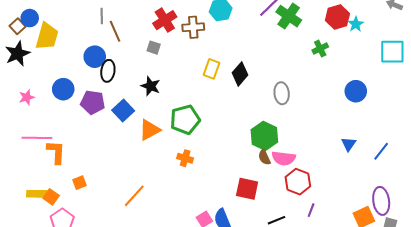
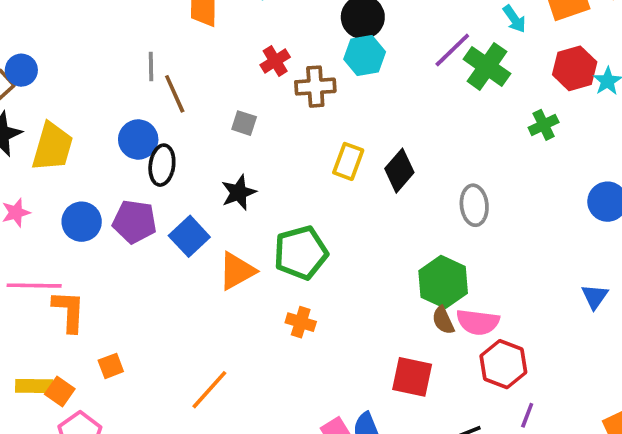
red cross: (165, 20) -> (275, 61), moved, size x0.7
yellow trapezoid: (47, 36) -> (52, 147), moved
black star: (151, 86) -> (239, 192), turned 30
blue circle: (63, 89) -> (82, 222), moved

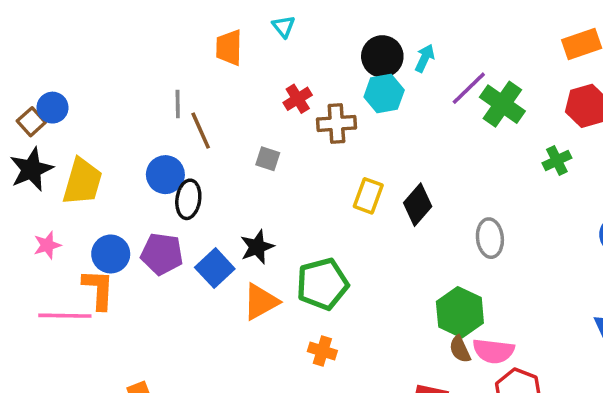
cyan arrow: (514, 19) -> (425, 58), moved, turned -120
black star: (239, 192) -> (257, 247), moved
orange L-shape: (69, 311) -> (98, 289), moved

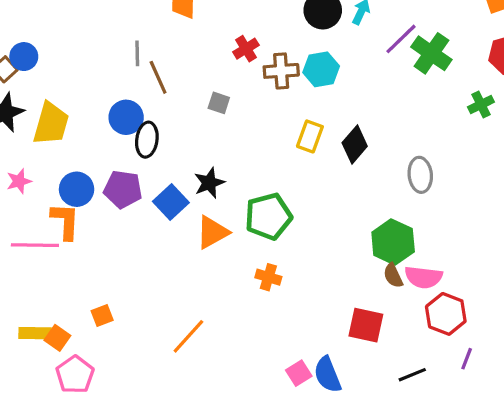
cyan hexagon: (384, 93) -> (321, 69), moved

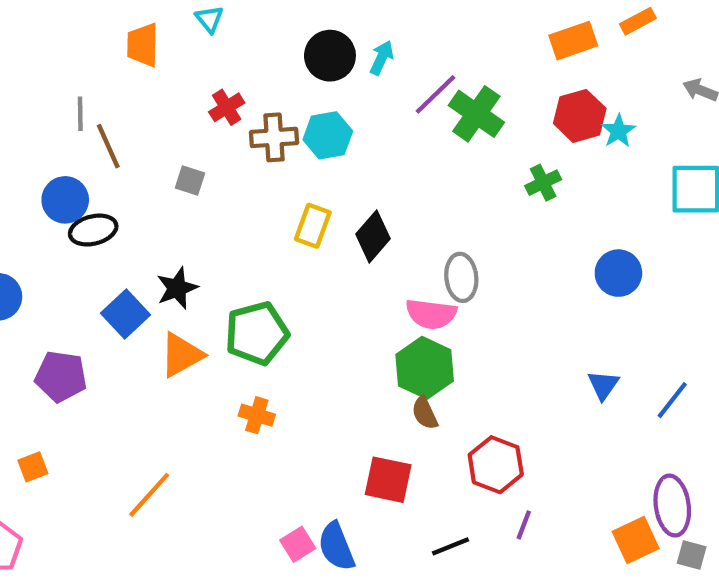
black ellipse: (147, 140) -> (93, 230), turned 68
purple pentagon: (123, 189) -> (61, 376), moved
pink semicircle: (423, 277) -> (431, 314), moved

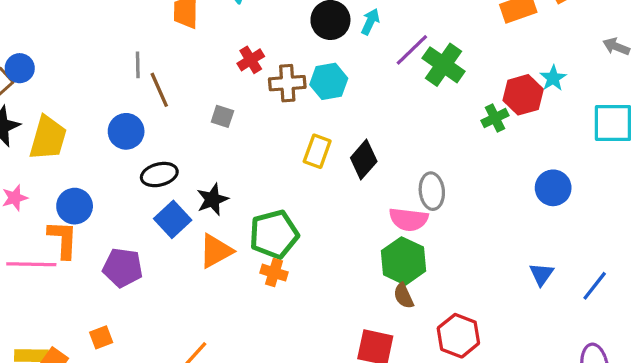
red hexagon: (580, 116) -> (523, 95), moved
black ellipse: (93, 230) -> (159, 175), moved
orange cross: (257, 415) -> (274, 273), moved

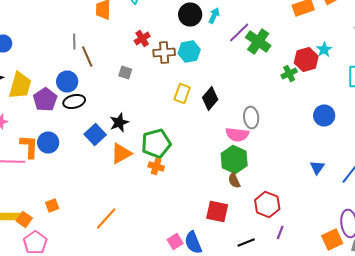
black ellipse: (159, 175) -> (74, 102), moved
blue circle: (75, 206) -> (48, 142), moved
purple pentagon: (123, 268) -> (45, 100), moved, turned 30

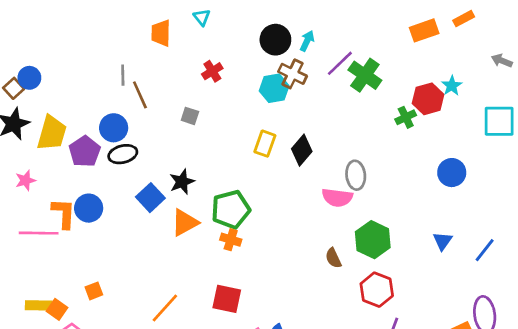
brown cross: (164, 52) -> (293, 74), moved, turned 30
green hexagon: (234, 160) -> (373, 240), moved
red square: (217, 212) -> (227, 299), moved

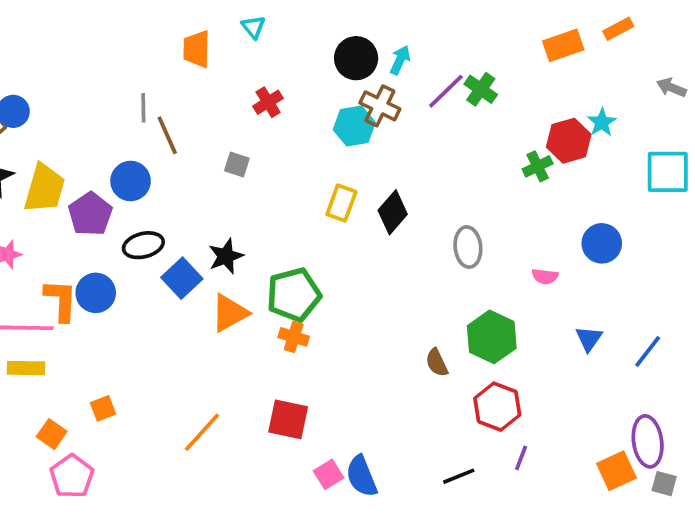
green cross: (365, 75) -> (481, 89), moved, size x0.7
black ellipse: (123, 154) -> (143, 245), moved
pink semicircle: (337, 198) -> (545, 276), moved, size x0.6
yellow rectangle: (39, 305) -> (26, 368), moved

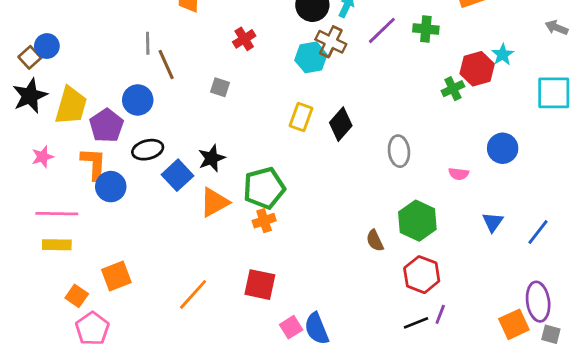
green cross: (481, 89) -> (426, 29), moved, turned -30
orange L-shape: (61, 300) -> (94, 164), moved
orange cross: (294, 337) -> (264, 221), turned -35
orange square: (103, 408) -> (116, 276), size x1.5
black line: (459, 476) -> (416, 323), moved

